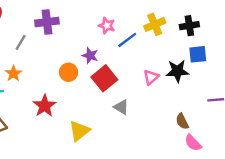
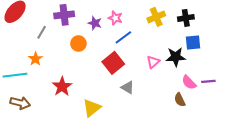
blue line: (127, 40) -> (123, 37), moved
purple star: (90, 56) -> (95, 23), moved
orange circle: (69, 72) -> (78, 44), moved
pink semicircle: (193, 143) -> (189, 82), moved

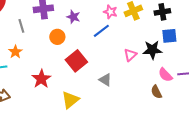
pink star: (115, 18) -> (110, 12), moved
gray line: (42, 32) -> (21, 26), turned -48
red square: (113, 63) -> (76, 61), moved

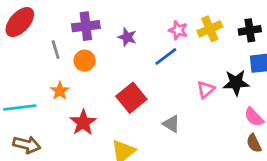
orange circle: (57, 37) -> (85, 61), moved
orange star: (15, 52) -> (60, 91), moved
brown semicircle: (156, 92) -> (254, 143), moved

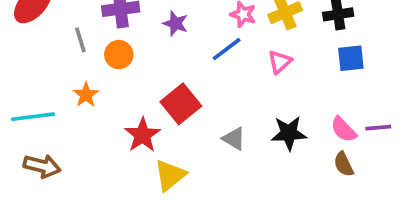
black star: (236, 83) -> (289, 133), moved
pink triangle: (206, 90) -> (280, 62), moved
red star: (83, 123) -> (143, 135), moved

